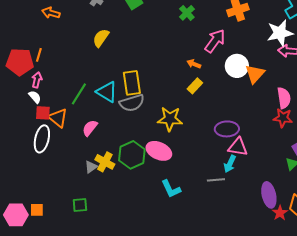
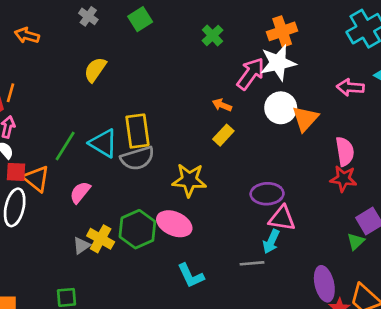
white star: (280, 33) -> (278, 63), moved

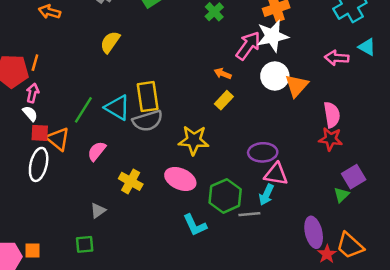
green hexagon: (137, 229) -> (225, 196), moved
yellow cross: (101, 239) -> (131, 181), moved
gray triangle: (81, 246) -> (98, 210), moved

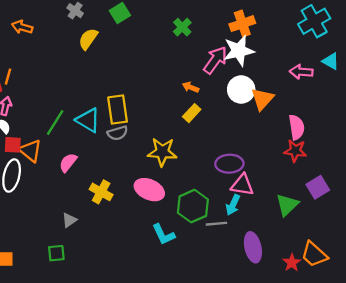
yellow semicircle: (110, 42) -> (88, 39), moved
gray semicircle: (148, 121) -> (118, 133), size x0.7
green triangle: (341, 195) -> (287, 205), moved, size x1.5
purple ellipse: (314, 232) -> (253, 247), moved

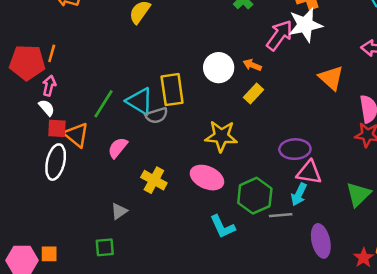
white circle: (241, 90) -> (219, 68), moved
orange triangle: (262, 99) -> (331, 78), turned -30
gray semicircle: (118, 133) -> (157, 115), moved

